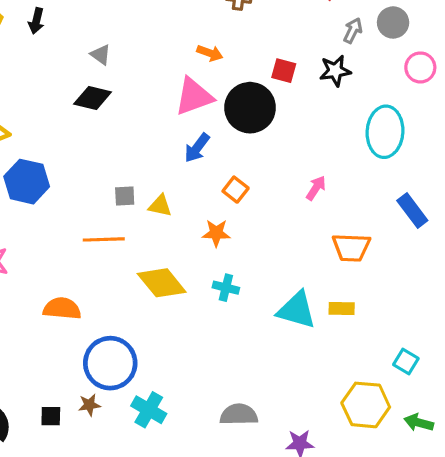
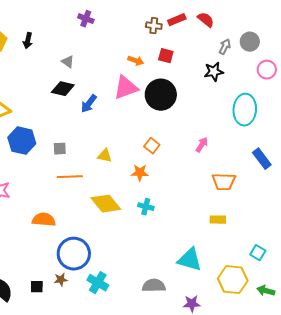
red square: (284, 71) -> (166, 56), moved
blue arrow: (197, 148) -> (89, 104), moved
gray square: (125, 196) -> (60, 149), moved
cyan triangle: (297, 310) -> (190, 260), moved

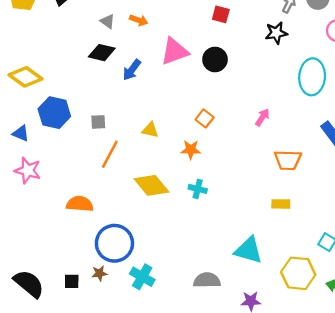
orange arrow: (136, 61) -> (139, 20), moved
black circle: (161, 95) -> (215, 59), size x0.7
orange line: (70, 177) -> (110, 154), turned -60

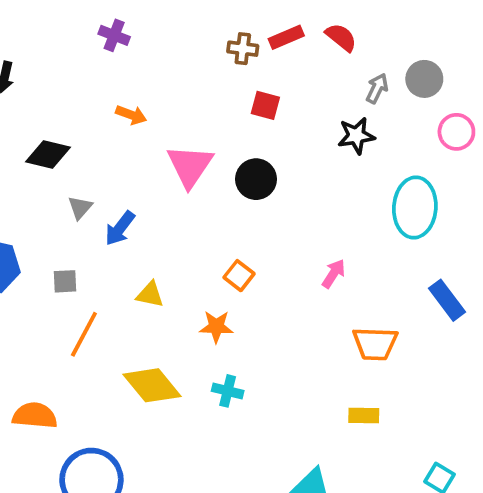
gray triangle: (107, 21) -> (80, 208), moved, turned 35
pink triangle: (175, 51) -> (190, 166), turned -36
black diamond: (102, 53) -> (48, 155), moved
blue arrow: (132, 70) -> (120, 228), moved

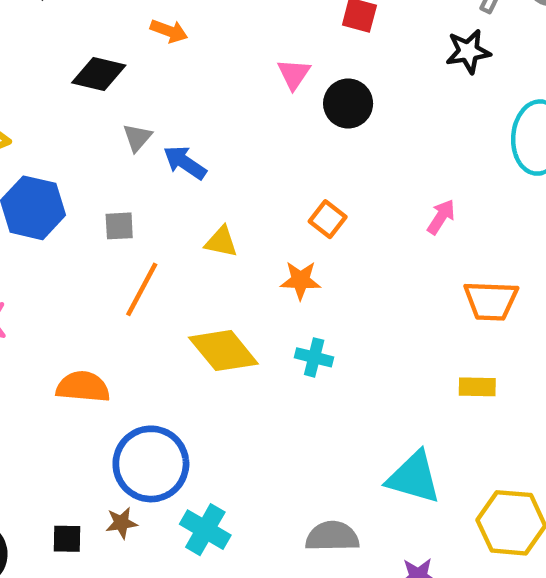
orange arrow: (131, 115) -> (169, 31), moved
pink triangle: (190, 166) -> (294, 74), moved, size x0.6
blue arrow: (120, 228) -> (185, 162), turned 87

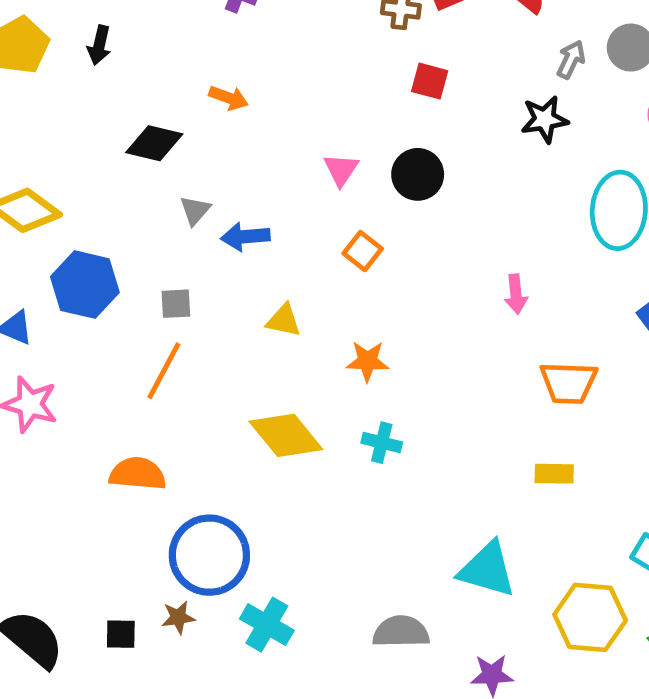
pink triangle: (294, 74) -> (341, 170), moved
blue arrow: (185, 162) -> (245, 237), turned -39
pink arrow: (441, 217) -> (516, 294), turned 141
orange square: (328, 219) -> (363, 251), moved
orange line: (142, 289) -> (164, 371), moved

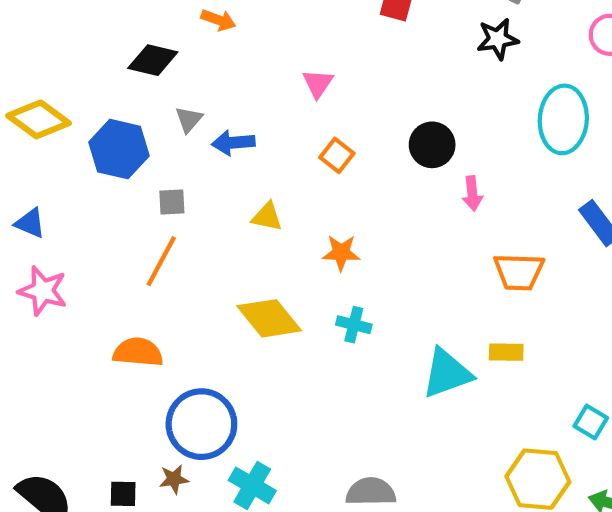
black circle: (418, 174) -> (432, 145), moved
blue hexagon: (85, 285) -> (119, 149), moved
cyan triangle: (487, 569) -> (447, 373), moved, turned -36

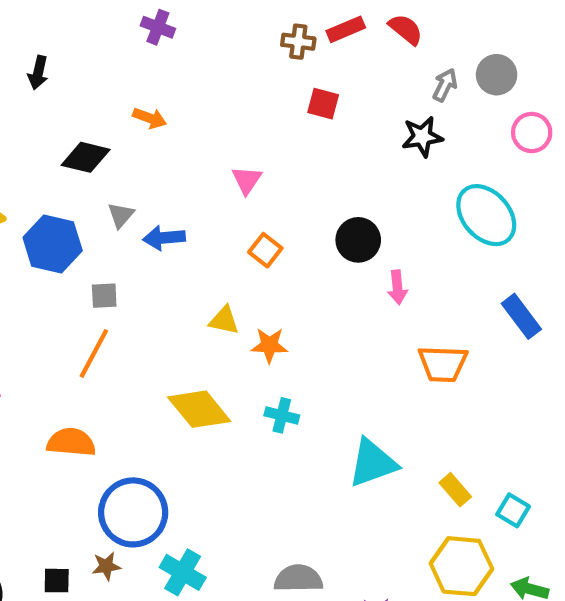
cyan ellipse: (563, 119) -> (486, 215), turned -46
yellow triangle: (267, 217) -> (224, 320), moved
yellow rectangle: (506, 352) -> (455, 490), moved, turned 48

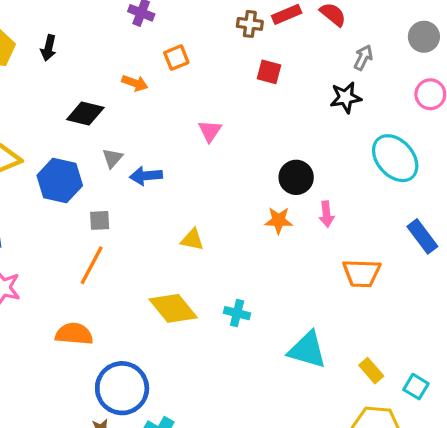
gray circle: (497, 75) -> (424, 37), moved
orange square: (265, 250) -> (176, 58), moved, turned 30
orange star: (269, 345) -> (279, 220), moved
cyan triangle: (373, 463) -> (307, 350), turned 36

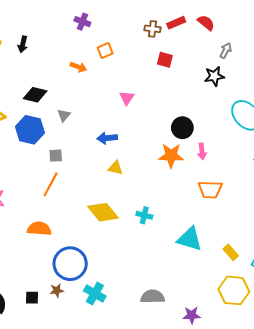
black diamond: (85, 113) -> (35, 95), moved
blue arrow: (146, 176) -> (107, 138), moved
orange star: (279, 220) -> (171, 156), size x1.4
orange trapezoid: (362, 273) -> (210, 190), moved

